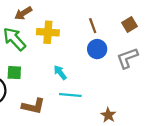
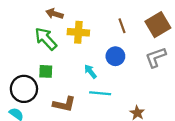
brown arrow: (23, 13) -> (54, 14), turned 49
brown square: (130, 24) -> (158, 25), size x1.6
blue circle: (97, 49) -> (115, 56), moved

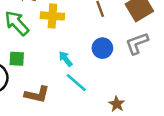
blue circle: (115, 56) -> (102, 48), moved
cyan line: (100, 93) -> (76, 83), turned 36

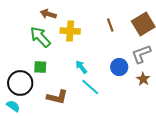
blue circle: (102, 48) -> (119, 67), moved
brown star: (117, 104) -> (143, 79), moved

